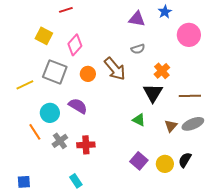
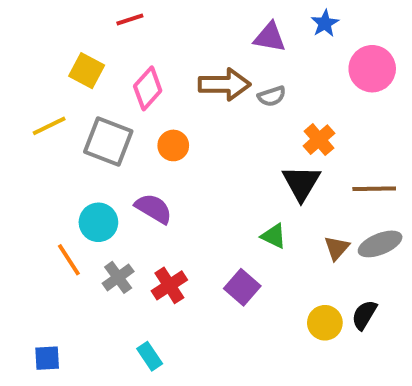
brown arrow: (115, 69) -> (224, 84), moved, turned -50
yellow line: (25, 85) -> (49, 126), moved
red cross: (86, 145) -> (169, 285), turned -30
purple square: (139, 161) -> (242, 287), moved

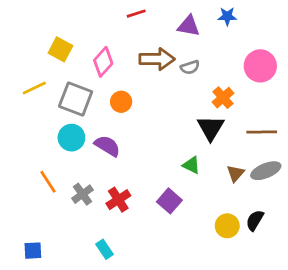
red line: (130, 19) -> (136, 14), moved
blue star: (325, 23) -> (227, 16), turned 30
pink circle: (372, 69) -> (260, 66), moved
cyan circle: (98, 222) -> (71, 138), moved

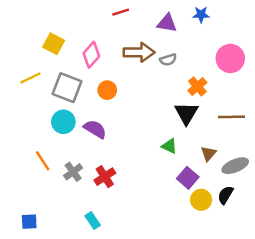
gray ellipse: (266, 171) -> (235, 166), moved
purple square: (169, 201) -> (188, 178), moved

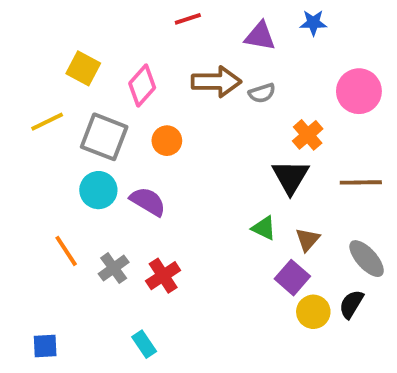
brown triangle: (208, 153) -> (308, 240), moved
gray ellipse: (235, 166) -> (367, 259), turned 70

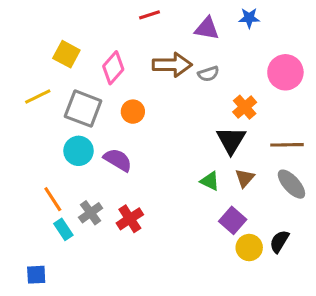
brown triangle: (308, 240) -> (245, 178), moved
gray ellipse: (367, 259) -> (291, 184), moved
cyan rectangle: (144, 344) -> (63, 229), moved

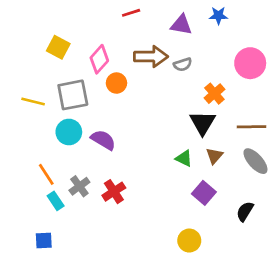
yellow line: (38, 96) -> (33, 102), moved, turned 40
gray square: (83, 109) -> (73, 95), turned -32
orange circle: (133, 112) -> (116, 83), moved
yellow circle: (249, 248) -> (189, 241), moved
blue square: (36, 275) -> (44, 241), moved

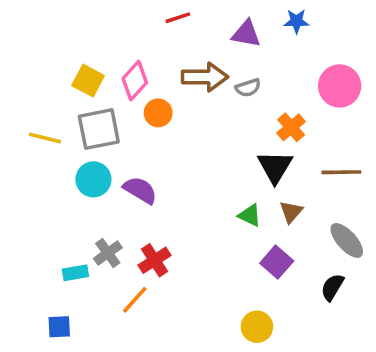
yellow square: (58, 47) -> (88, 81), moved
gray ellipse: (255, 161) -> (347, 240), moved
orange line: (46, 174) -> (135, 300), moved, turned 75
cyan rectangle: (56, 201) -> (75, 273), turned -66

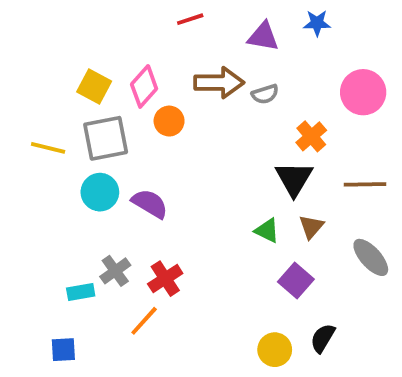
black semicircle: (332, 287) -> (323, 338), moved

